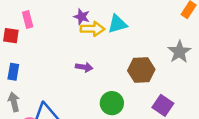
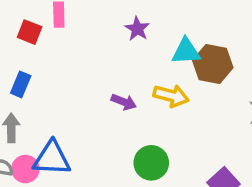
yellow arrow: (93, 29) -> (171, 96), moved
brown hexagon: (141, 70) -> (213, 64), moved

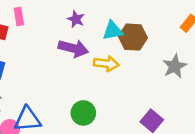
purple arrow: (124, 102) -> (73, 48), moved, size x1.6
green circle: (151, 163) -> (83, 113), moved

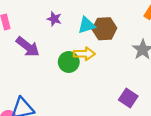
purple arrow: (73, 48) -> (28, 47), moved, turned 30
green circle: (83, 113) -> (69, 62), moved

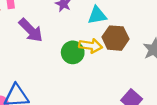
brown hexagon: (104, 29) -> (115, 38), moved

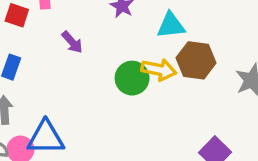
purple arrow: (31, 30) -> (72, 42), size x0.6

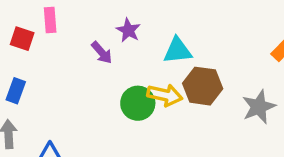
purple arrow: (72, 42) -> (102, 53), moved

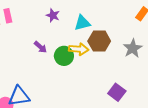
purple arrow: (102, 53) -> (40, 47), moved

